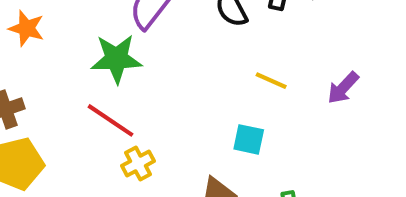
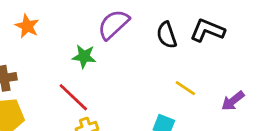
green star: (116, 59) -> (84, 56), size x0.7

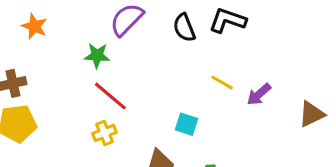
yellow line: (185, 88) -> (222, 83), moved
red line: (73, 97) -> (110, 96), moved

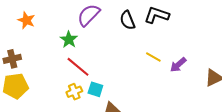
green star: (97, 55) -> (69, 40), turned 30
cyan square: (186, 124) -> (95, 89), moved

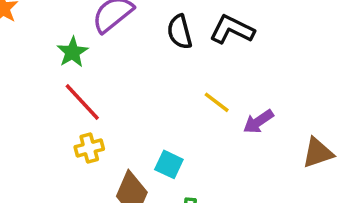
cyan square: (95, 89) -> (169, 164), moved
yellow cross: (74, 92) -> (89, 148), moved

